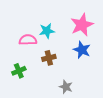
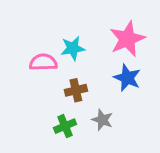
green cross: (19, 71) -> (65, 126), moved
gray star: (66, 87) -> (102, 120), moved

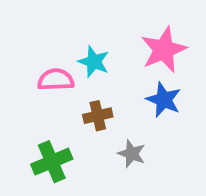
cyan star: (73, 48) -> (94, 62), turned 30
green cross: (65, 126) -> (52, 162), moved, size x1.4

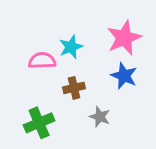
cyan star: (94, 62) -> (71, 47), turned 30

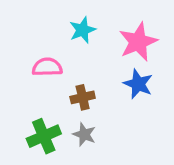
cyan star: (71, 47) -> (83, 30), moved
gray star: (100, 117) -> (84, 134), moved

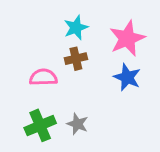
pink semicircle: (47, 67) -> (43, 77), moved
brown cross: (83, 97) -> (76, 59), moved

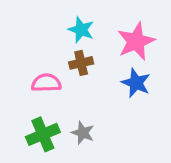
cyan star: (76, 28) -> (81, 30), turned -30

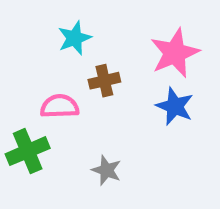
cyan star: (81, 30) -> (75, 38), moved, turned 30
green cross: (43, 134) -> (28, 151), moved

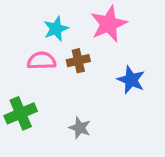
pink star: (175, 53) -> (109, 24), moved
pink semicircle: (60, 106) -> (42, 61), moved

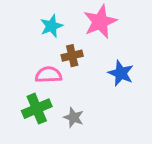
pink semicircle: (42, 61) -> (49, 75), moved
green cross: (21, 113) -> (37, 109), moved

